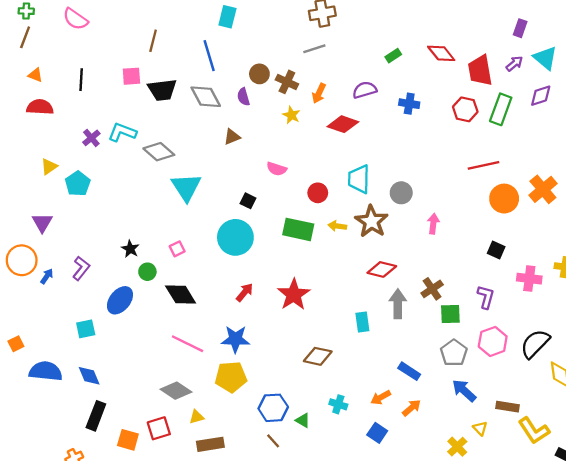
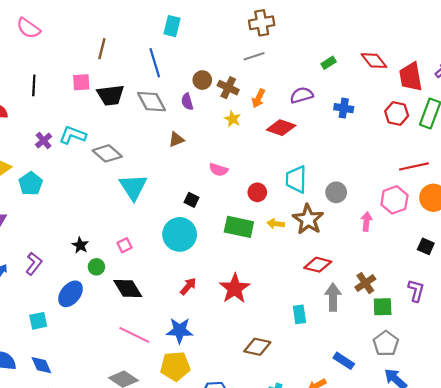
pink hexagon: (493, 341) -> (394, 200), moved

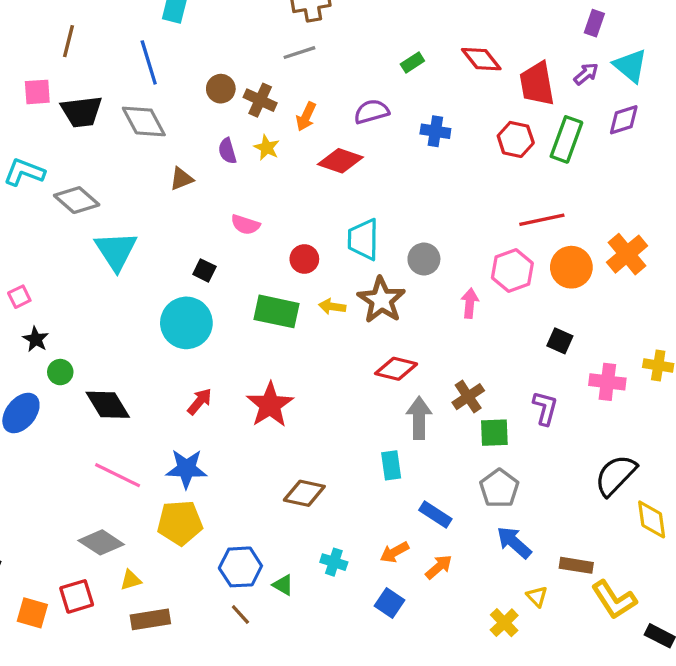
purple semicircle: (187, 102) -> (227, 151), moved
pink square: (125, 245) -> (19, 297), moved
cyan rectangle: (299, 314) -> (391, 465), moved

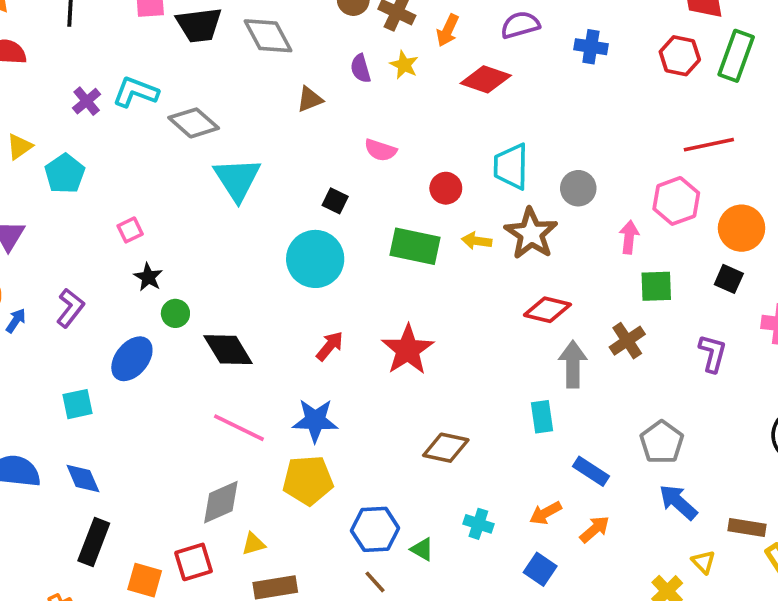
orange circle: (571, 267) -> (742, 228), moved
green square: (494, 433) -> (656, 286), moved
gray diamond: (101, 542) -> (221, 502), turned -57

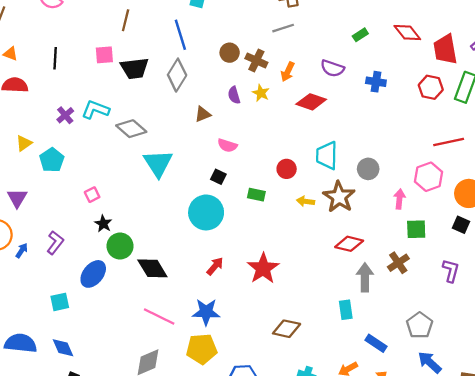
purple semicircle: (520, 25) -> (332, 68), turned -145
gray diamond: (268, 36) -> (177, 75), turned 60
pink semicircle: (380, 150) -> (227, 145), moved
green rectangle: (415, 246) -> (256, 195), moved, size x0.6
green circle: (175, 313) -> (120, 246), size x1.5

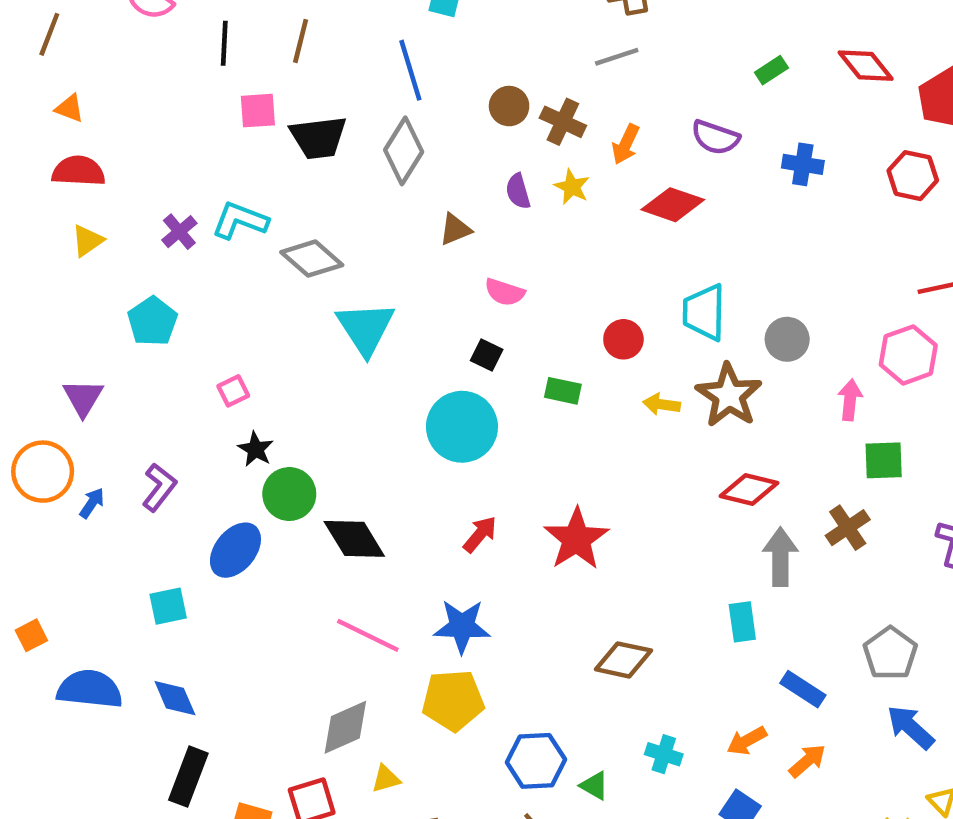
black line: (55, 58) -> (224, 43), moved
yellow triangle: (24, 143) -> (87, 241), moved

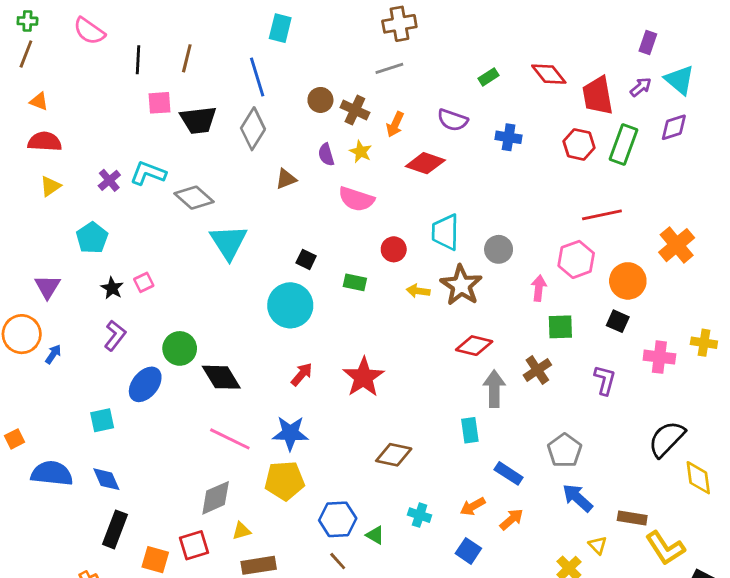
pink semicircle: (505, 292) -> (356, 199), moved, size x1.4
black star: (256, 449) -> (112, 288), moved
purple L-shape: (159, 487) -> (115, 336), moved

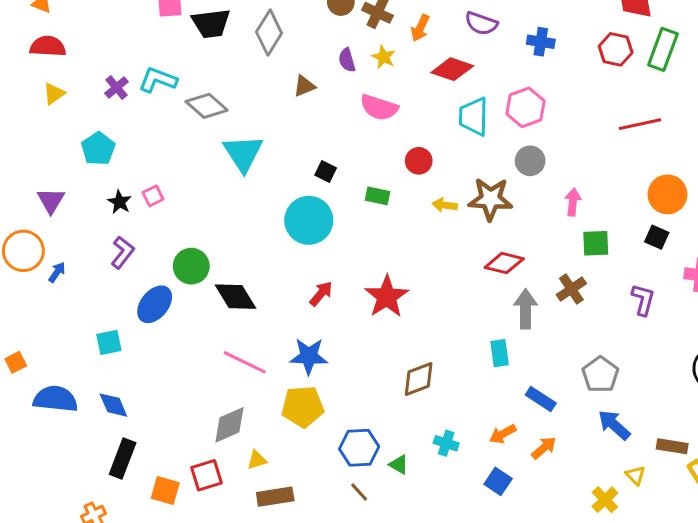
cyan trapezoid: (445, 232) -> (474, 117), moved
pink hexagon: (576, 259) -> (526, 107), moved
brown star: (461, 285) -> (490, 199), turned -30
brown diamond: (394, 455) -> (419, 379), turned -33

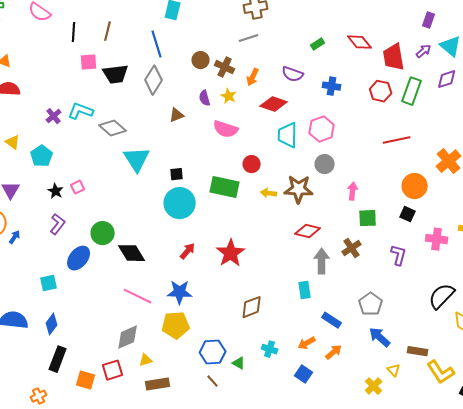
yellow triangle: (54, 94) -> (13, 142), moved, turned -49
black square: (326, 171) -> (177, 174), moved, turned -32
green rectangle: (377, 196) -> (225, 187), size x1.8
blue diamond: (113, 405) -> (52, 324), turned 60

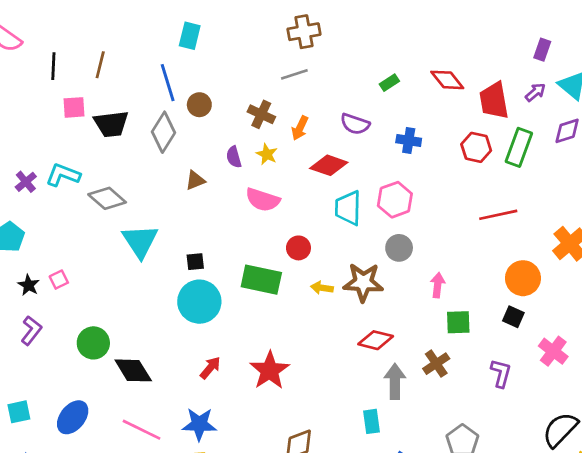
brown circle: (201, 60) -> (199, 105), moved
pink cross: (437, 239) -> (553, 351), turned 30
blue ellipse: (79, 258) -> (73, 417), moved

